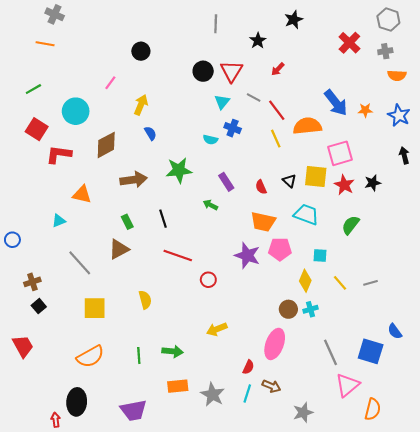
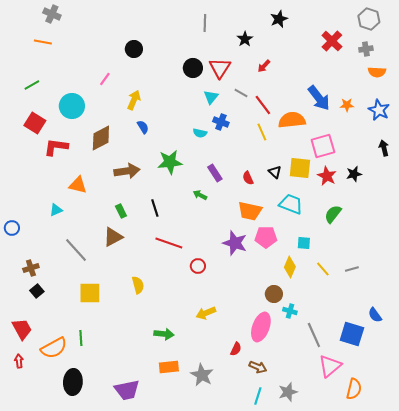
cyan cross: (310, 309) -> (290, 311), moved, turned 32
green line: (139, 356) -> (81, 338), moved
orange semicircle: (90, 357) -> (54, 348), moved
cyan line: (247, 393) -> (258, 396), moved
red arrow: (56, 420) -> (19, 361), moved

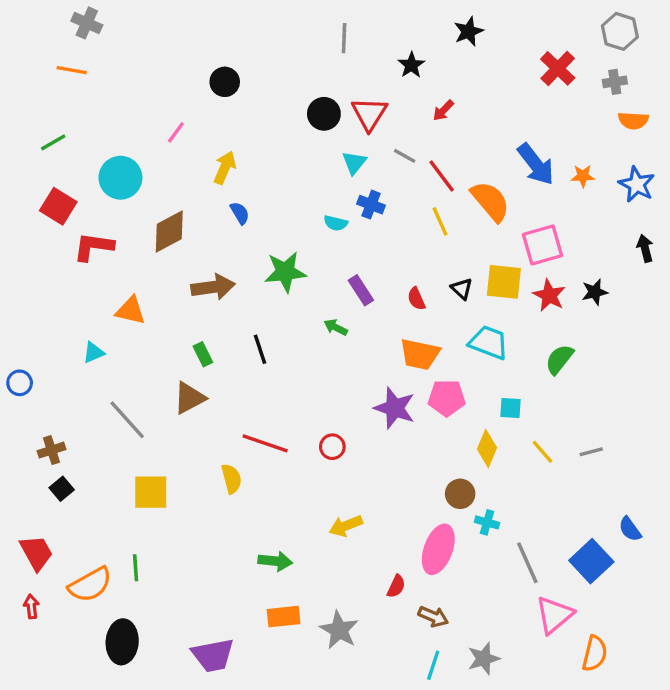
orange semicircle: (292, 120) -> (490, 201), turned 56
red line: (169, 243) -> (265, 443), moved
blue square: (352, 334) -> (591, 561), turned 30

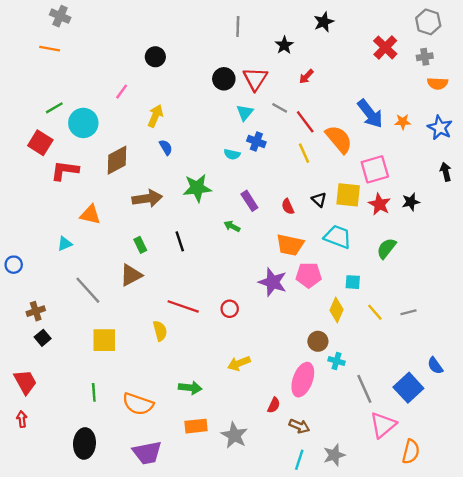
green line: (53, 142) -> (54, 108), moved
orange semicircle: (90, 585) -> (138, 404), moved, turned 48

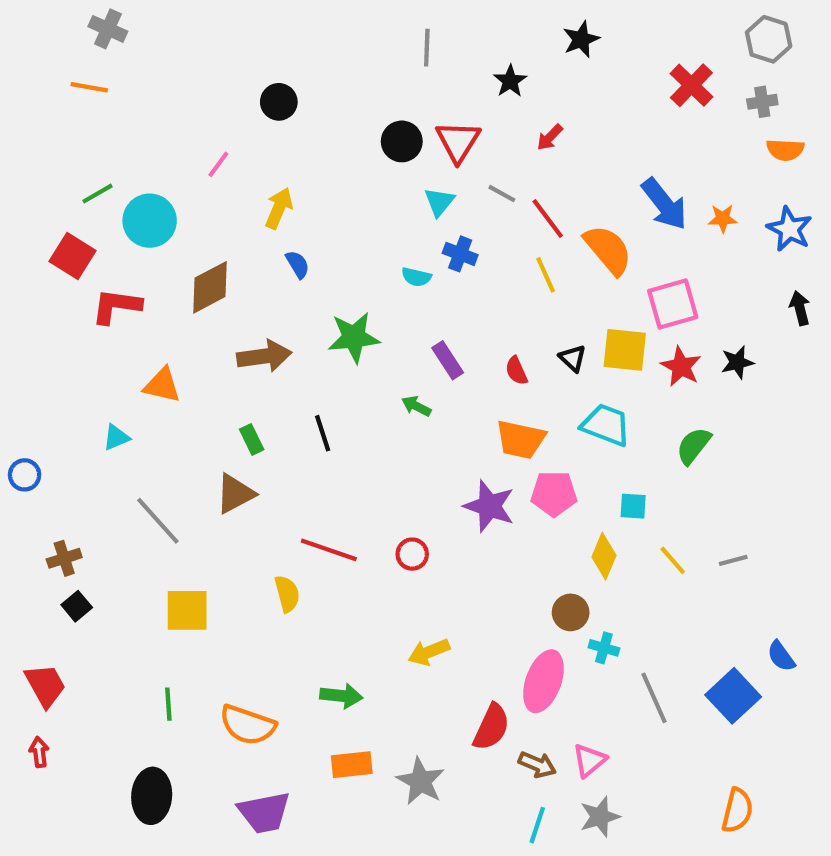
red semicircle: (274, 405) -> (491, 727), size x1.6
pink triangle: (383, 425) -> (589, 760), moved, size x0.7

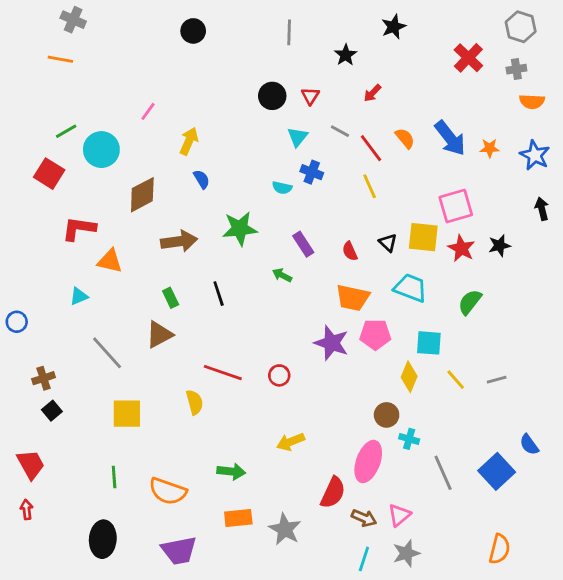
black circle: (279, 102) -> (193, 31), moved
red triangle: (458, 141) -> (310, 96), size x0.6
orange semicircle: (608, 250) -> (405, 138), moved, size x0.6
red L-shape: (116, 306) -> (79, 229), moved
cyan square: (633, 506) -> (429, 343), size x1.4

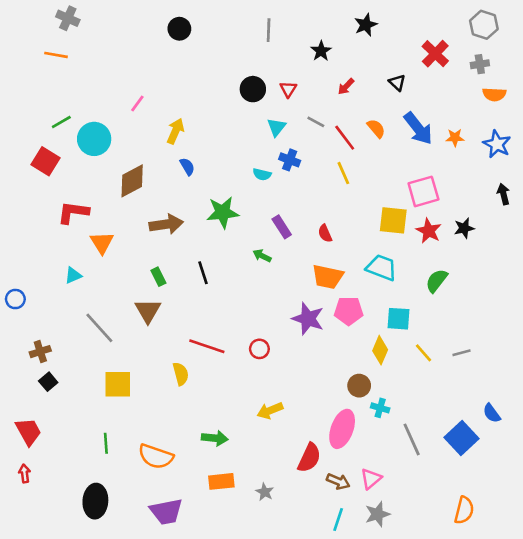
black triangle: (388, 243) -> (397, 83), moved
orange triangle: (110, 261) -> (102, 243), turned 45
brown triangle: (159, 334) -> (148, 311), turned -32
gray star: (285, 529) -> (265, 492), size x0.6

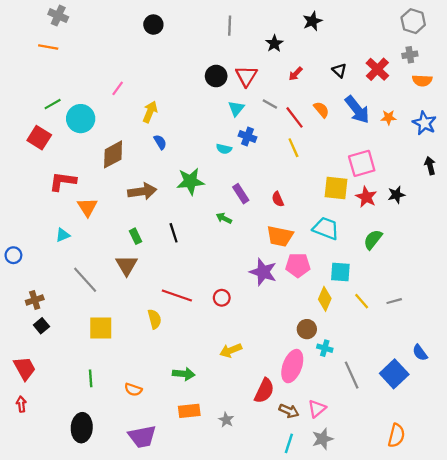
red cross: (435, 54) -> (377, 69), moved
red triangle: (288, 89) -> (246, 76), size x1.5
orange semicircle: (156, 456) -> (133, 390), size x0.6

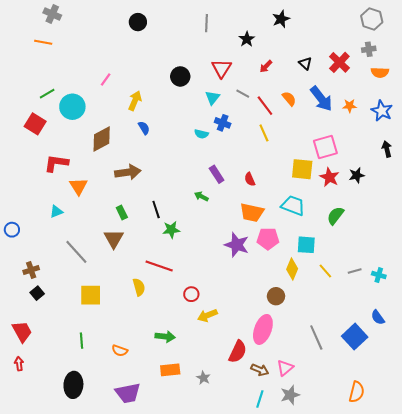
black circle: (216, 76) -> (180, 76), moved
green star: (190, 181) -> (171, 230), moved, size x0.7
red circle: (222, 298) -> (191, 294), moved
cyan cross: (325, 348) -> (379, 275), moved

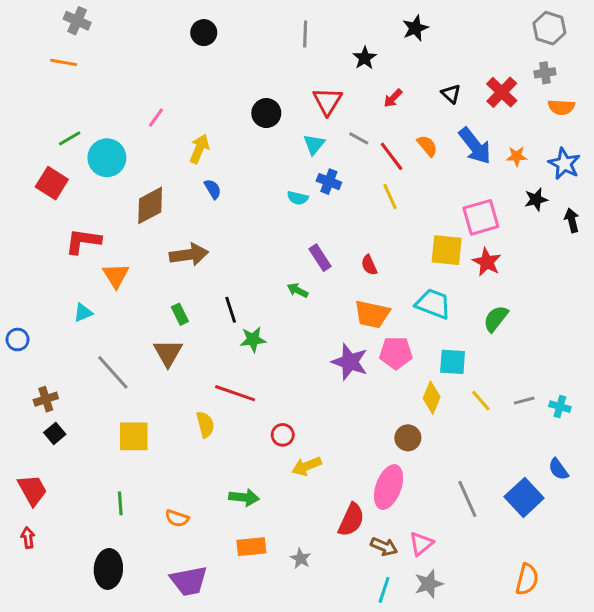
black star: (357, 175) -> (536, 199), moved

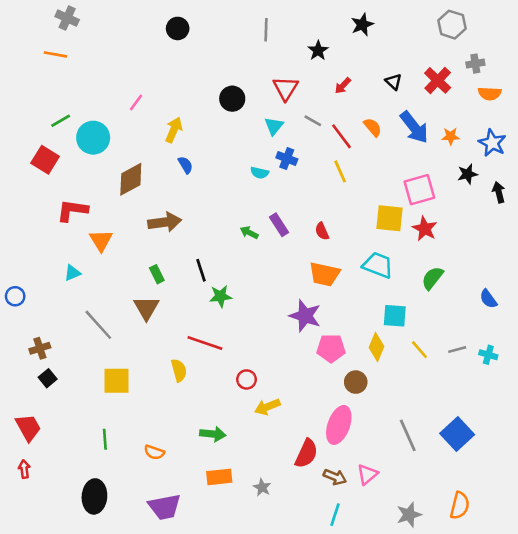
gray hexagon: (549, 28) -> (452, 25), moved
green arrow: (298, 290) -> (249, 233), moved
pink pentagon: (396, 353) -> (331, 348), moved
blue semicircle: (558, 469) -> (488, 299), moved
gray star: (429, 584) -> (409, 515), moved

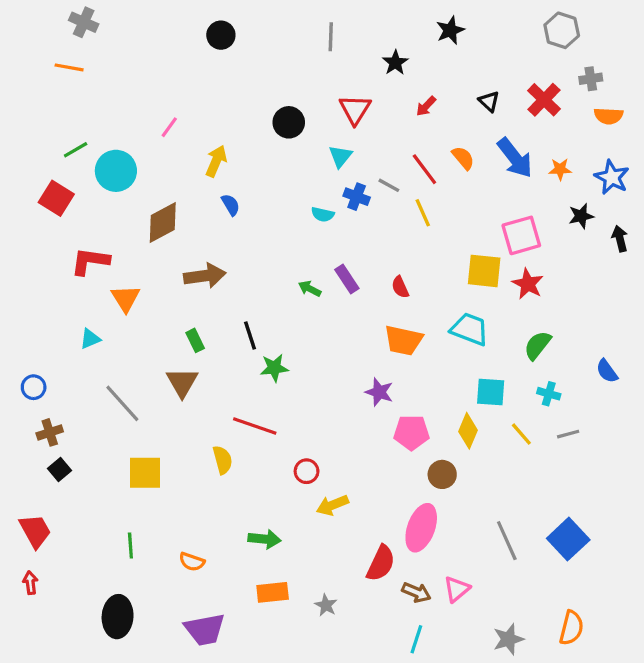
gray line: (313, 121) -> (389, 185), moved
blue circle: (15, 296) -> (34, 387), moved
purple star: (305, 316) -> (379, 392), size x0.7
cyan cross: (488, 355) -> (549, 394), moved

